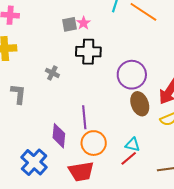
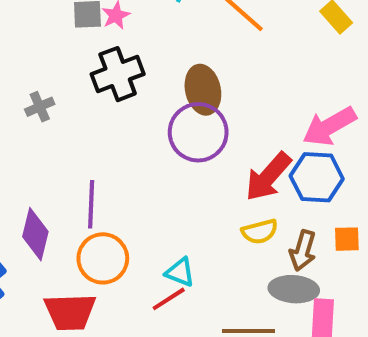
black cross: (88, 52) -> (118, 74), turned -30
gray cross: (52, 73) -> (40, 107), turned 32
brown ellipse: (140, 104) -> (203, 90), moved

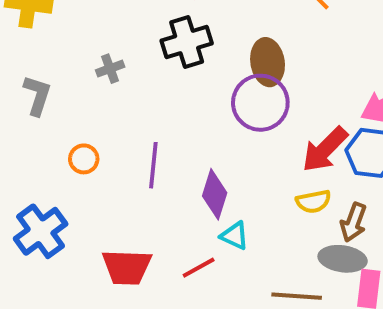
purple diamond: (35, 234) -> (215, 194), moved
orange circle: (103, 258) -> (84, 159), moved, size x0.6
red line: (169, 299) -> (199, 268), moved

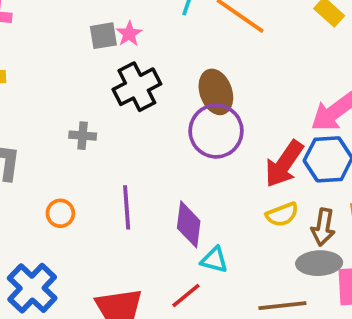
gray cross: (110, 69) -> (83, 136), moved, turned 35

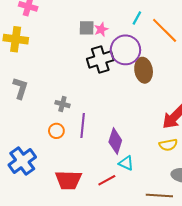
purple circle: (216, 131) -> (125, 50), moved
gray cross: (83, 136) -> (62, 104), moved
orange circle: (60, 213) -> (56, 131), moved

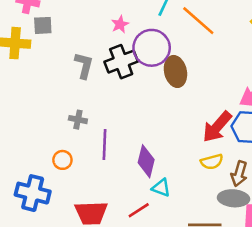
gray square: (87, 28) -> (43, 25), moved
gray L-shape: (20, 88) -> (84, 65), moved
orange circle: (56, 131) -> (62, 160), moved
blue cross: (22, 161) -> (33, 193), turned -36

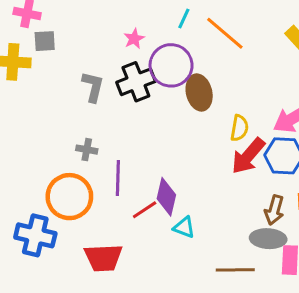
orange circle: (62, 160) -> (69, 197), size x2.0
yellow semicircle: (212, 162) -> (239, 128), moved, turned -65
red line: (139, 210) -> (145, 210), moved

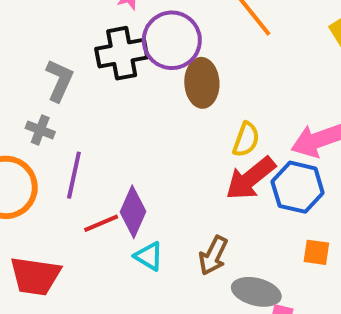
gray L-shape: (93, 87) -> (59, 80), moved
brown arrow: (274, 210) -> (213, 256), moved

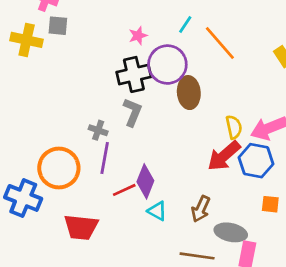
gray L-shape: (59, 80) -> (133, 112), moved
gray cross: (40, 130) -> (98, 130), moved
yellow semicircle: (246, 140) -> (234, 127), moved, turned -30

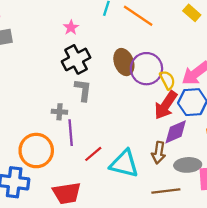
purple circle: (167, 65) -> (146, 69), moved
purple diamond: (145, 181) -> (176, 132), moved, turned 60
cyan triangle: (157, 211) -> (124, 164), size x1.8

